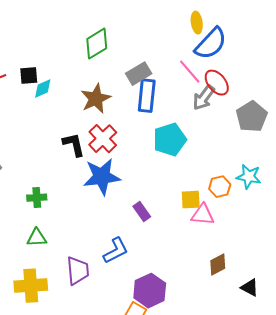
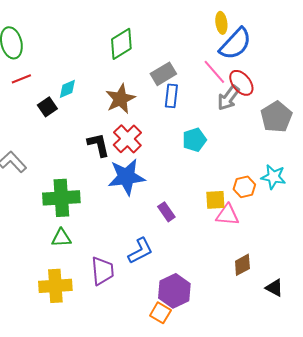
black square: (29, 76) -> (47, 107), moved, turned -30
blue rectangle: (147, 96) -> (171, 96), size x0.7
cyan pentagon: (170, 140) -> (194, 140), size x0.7
green cross: (37, 198) -> (61, 198), size x1.8

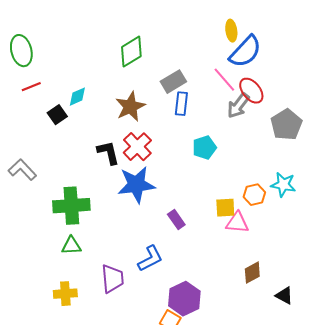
yellow cross: (55, 286) -> (65, 294), size x0.7

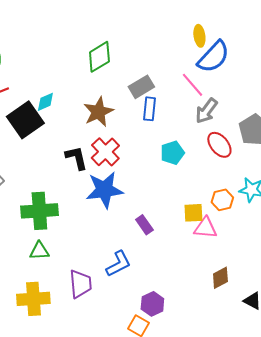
red ellipse: (251, 91) -> (219, 145), moved
black square: (57, 115) -> (25, 120), size x1.8
yellow cross: (65, 294) -> (33, 299), size x1.4
purple hexagon: (184, 299) -> (152, 304), size x0.7

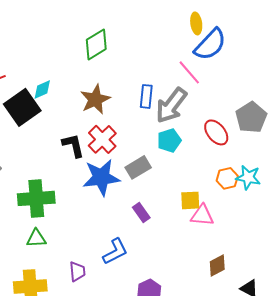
gray rectangle: (141, 87) -> (138, 167), moved
gray arrow: (206, 111) -> (171, 105), moved, size x1.4
orange hexagon: (222, 200) -> (227, 178), moved
purple trapezoid: (80, 284) -> (77, 271), size x0.7

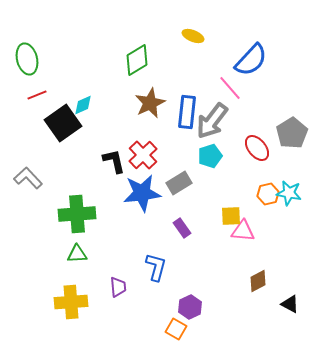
yellow ellipse: (196, 23) -> (193, 36), moved, turned -60
blue rectangle: (146, 96) -> (187, 112), size x1.4
brown star: (95, 99) -> (150, 103), moved
blue L-shape: (115, 251) -> (156, 267), turned -48

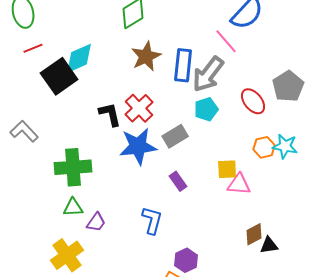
cyan diamond: (83, 105) -> (79, 58), size x1.6
purple trapezoid: (118, 287) -> (96, 222), moved, turned 40
yellow cross: (71, 302) -> (67, 255), turned -32
black triangle: (290, 304) -> (269, 245), moved, turned -36

